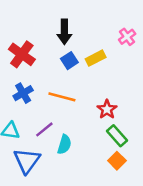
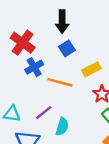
yellow rectangle: (96, 58) -> (91, 69), moved
blue cross: (23, 93) -> (34, 67), moved

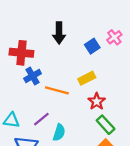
red cross: (23, 43) -> (21, 53), turned -30
blue square: (67, 48) -> (92, 46), moved

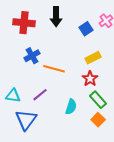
red cross: (21, 53) -> (24, 23), moved
yellow rectangle: (87, 78) -> (93, 58), moved
cyan semicircle: (59, 132) -> (71, 107), moved

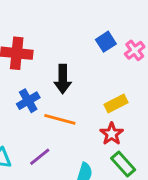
black arrow: (56, 17) -> (63, 79), moved
blue square: (86, 29) -> (106, 42), moved

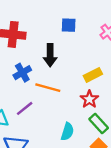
blue square: (106, 42) -> (69, 25), moved, turned 35
purple line: (40, 157) -> (25, 108), moved

